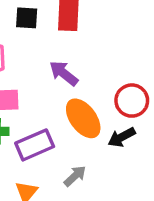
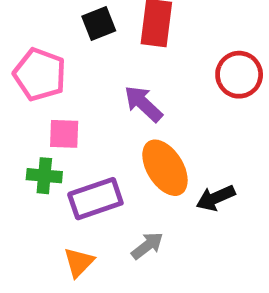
black square: (27, 18) -> (99, 24), turned -30
red circle: (132, 101) -> (239, 75), moved

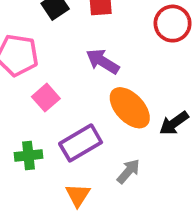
pink square: (64, 134) -> (46, 98), turned -32
green cross: (44, 176) -> (28, 155), moved

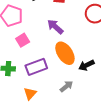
gray arrow: (128, 171) -> (66, 86), moved

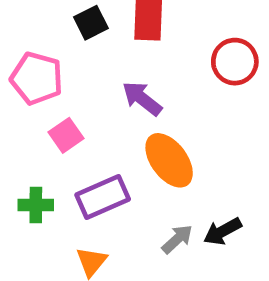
black arrow: (86, 65) -> (223, 231), moved

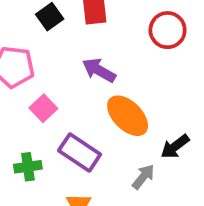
purple rectangle: (103, 197) -> (80, 152), turned 66
black arrow: (223, 231) -> (175, 147), moved

